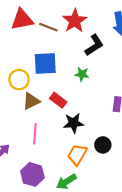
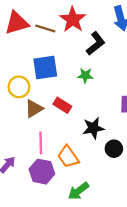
black star: (73, 123) -> (93, 128), moved
orange trapezoid: (77, 155) -> (68, 157), moved, turned -60
purple hexagon: (32, 174) -> (42, 172), moved

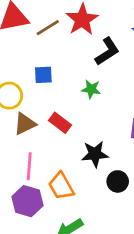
brown line: (45, 29) -> (48, 28), turned -54
blue square: (45, 67) -> (43, 75), size x0.6

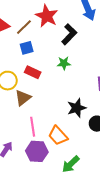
blue square: (43, 75) -> (27, 48), moved
red rectangle: (60, 123) -> (33, 72), moved

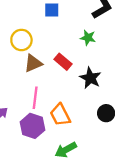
red rectangle: (33, 72) -> (63, 62), moved
black star: (77, 108) -> (90, 78), moved, turned 30

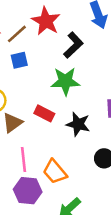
green star: (88, 38) -> (65, 81), size x1.6

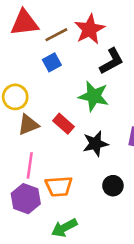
blue square: (19, 60) -> (52, 62), turned -30
black star: (78, 124) -> (95, 144), turned 30
orange trapezoid: (55, 172) -> (59, 186), turned -68

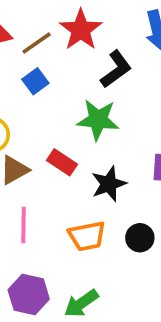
orange trapezoid: (59, 186) -> (87, 236), moved
purple hexagon: (26, 199) -> (29, 294), moved

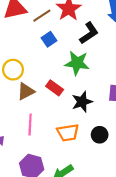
blue square: (35, 81) -> (49, 39), moved

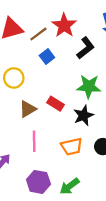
green star: (77, 63) -> (89, 87), moved
yellow circle: (13, 70) -> (14, 78), moved

